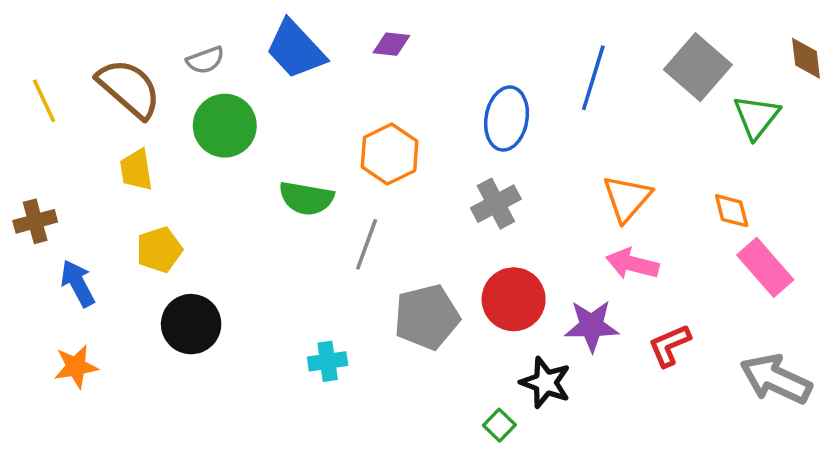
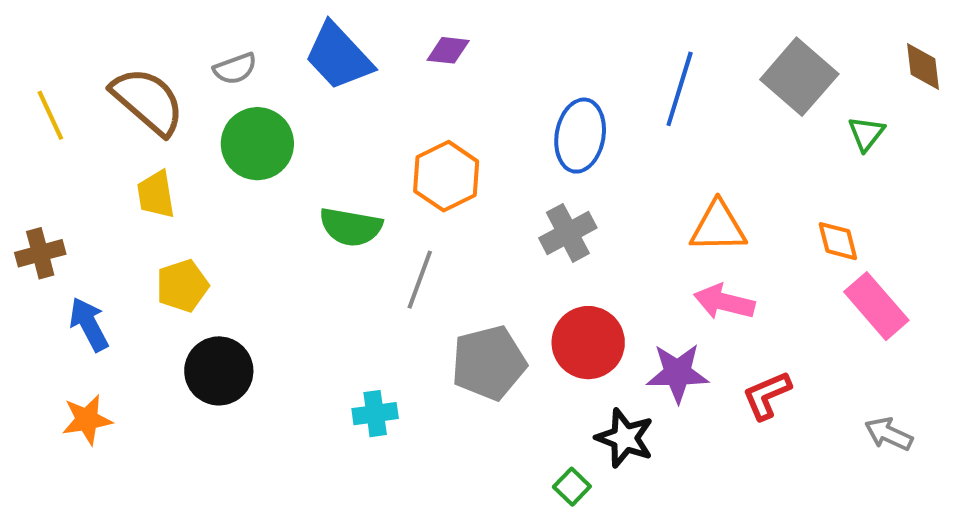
green triangle: (756, 117) -> (866, 134), size x0.7
orange triangle: (627, 198) -> (718, 227), turned 48
gray arrow: (776, 379) -> (889, 434), size x0.6

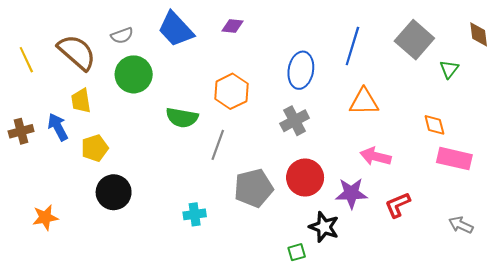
orange triangle: (718, 227) -> (364, 102), moved
pink rectangle: (876, 306) -> (454, 159), turned -36
blue arrow: (89, 324) -> (58, 127), moved
green square: (572, 487) -> (297, 252), turned 30

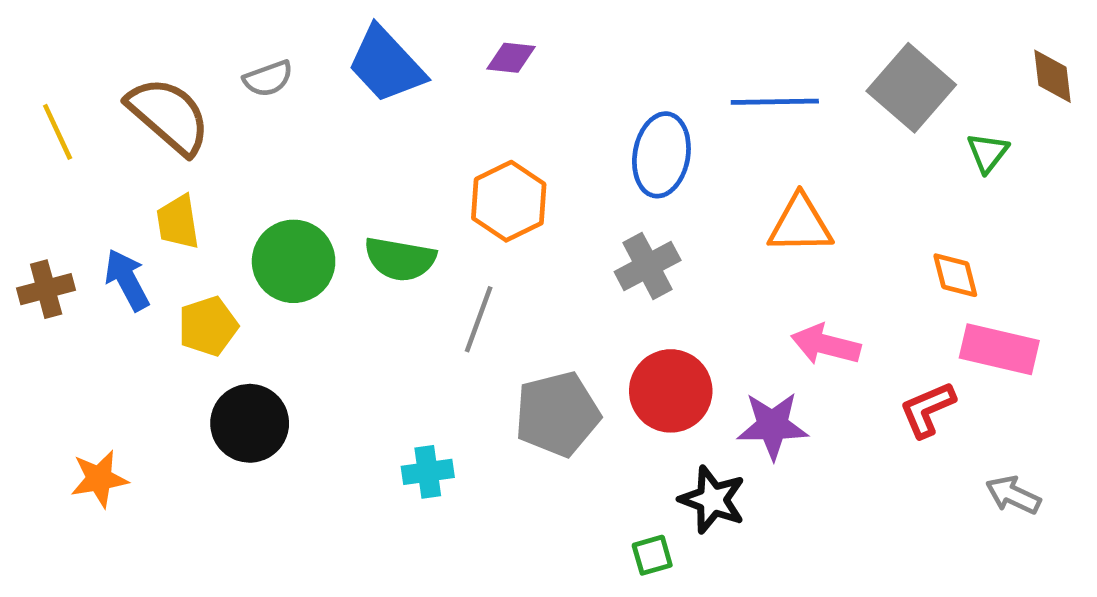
blue line: (352, 46) -> (775, 102), turned 72
green circle: (134, 74) -> (294, 261), moved
red L-shape: (398, 205) -> (928, 409), moved

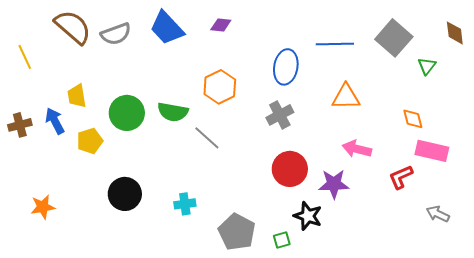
gray semicircle: (268, 79) -> (116, 34), size x1.4
brown semicircle: (169, 116) -> (73, 27), moved
gray line: (479, 319) -> (207, 138), turned -68
gray pentagon: (557, 414) -> (237, 232), moved, turned -30
black circle: (250, 423) -> (125, 194), moved

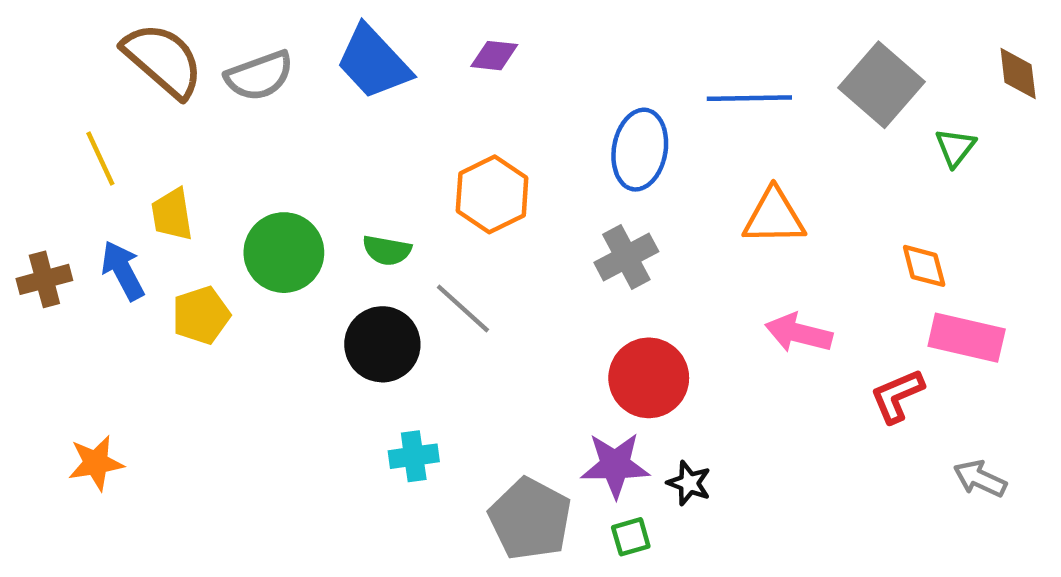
yellow line: (25, 57) -> (100, 159), moved
green semicircle: (173, 112) -> (387, 250), size x0.7
purple star: (334, 184) -> (615, 465), moved
black circle: (125, 194) -> (382, 344), moved
black star: (308, 216) -> (689, 483), size x0.7

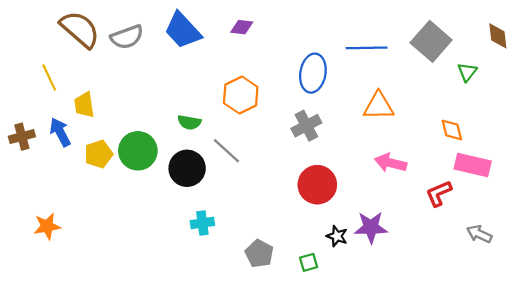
green circle: (284, 253) -> (138, 151), moved
purple star: (615, 465) -> (371, 227), moved
gray pentagon: (530, 519) -> (259, 254), size x0.7

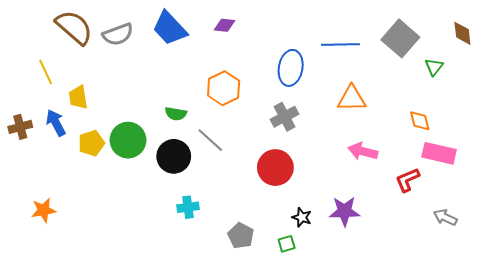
red circle: (317, 185) -> (275, 168), moved
black star: (337, 236) -> (302, 217), moved

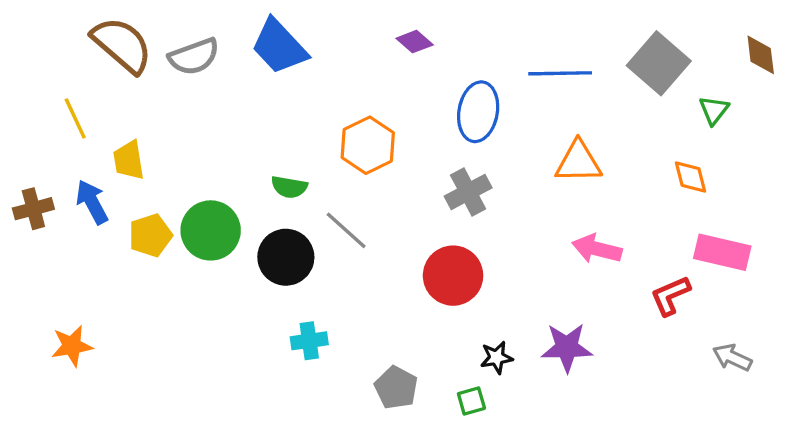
purple diamond: (225, 25) -> (415, 42), moved, turned 35
orange diamond: (420, 121) -> (690, 177), moved
black star: (302, 217) -> (497, 358), turned -30

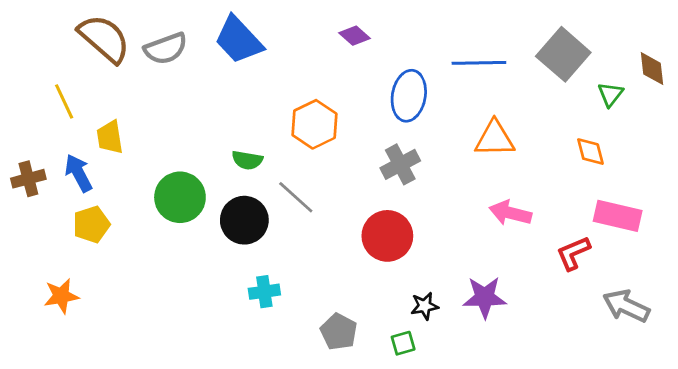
brown diamond: (761, 55) -> (652, 69), moved
yellow pentagon: (150, 235) -> (91, 224), moved
gray arrow: (732, 358) -> (626, 306), size x1.4

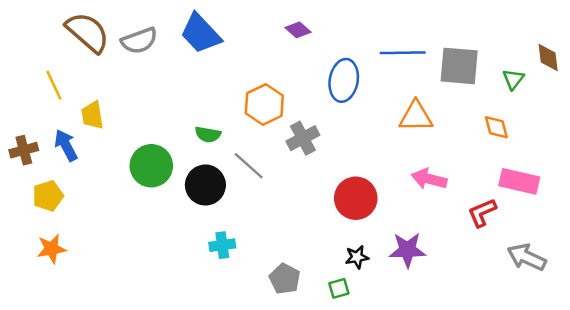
gray square: (563, 54) -> (459, 66), moved, turned -36
gray cross: (400, 164) -> (303, 138), moved
yellow pentagon: (91, 224) -> (48, 196), moved
red circle: (387, 236) -> (356, 198), moved

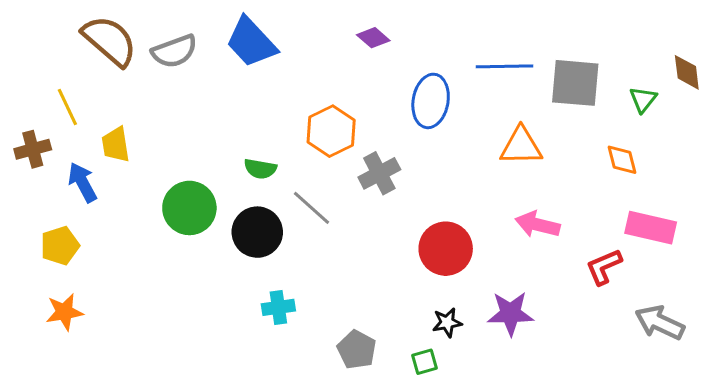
brown cross: (24, 150) -> (33, 149), moved

